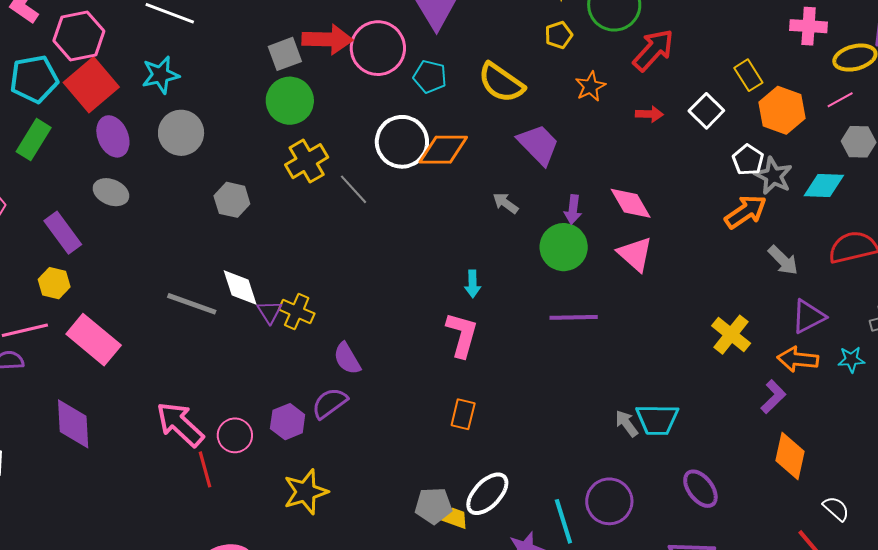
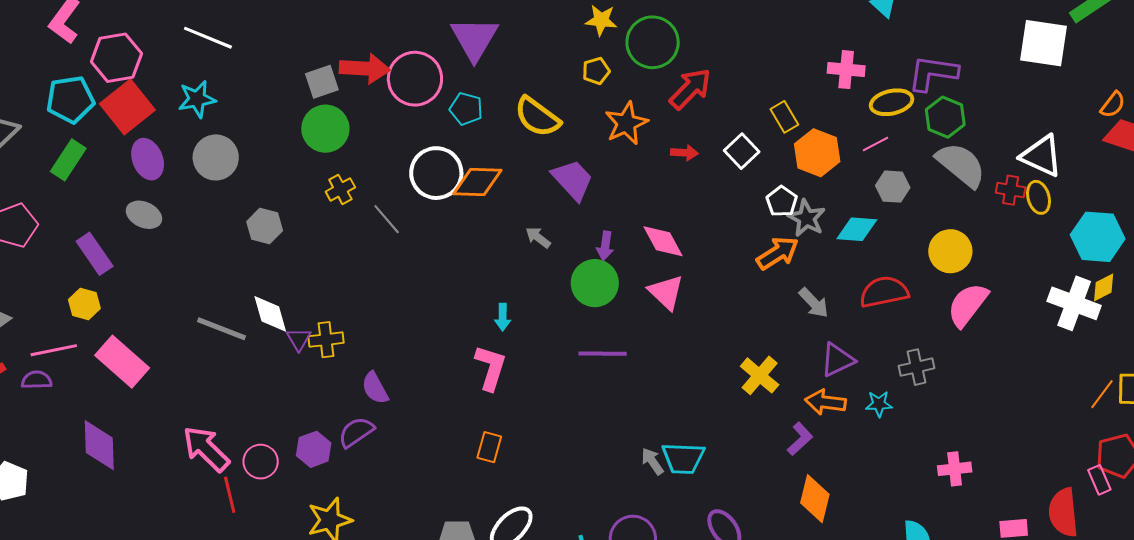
orange star: (590, 86) -> (626, 123), size x1.4
yellow cross: (307, 161) -> (340, 189), size x0.7
yellow cross: (297, 312) -> (326, 340), turned -32

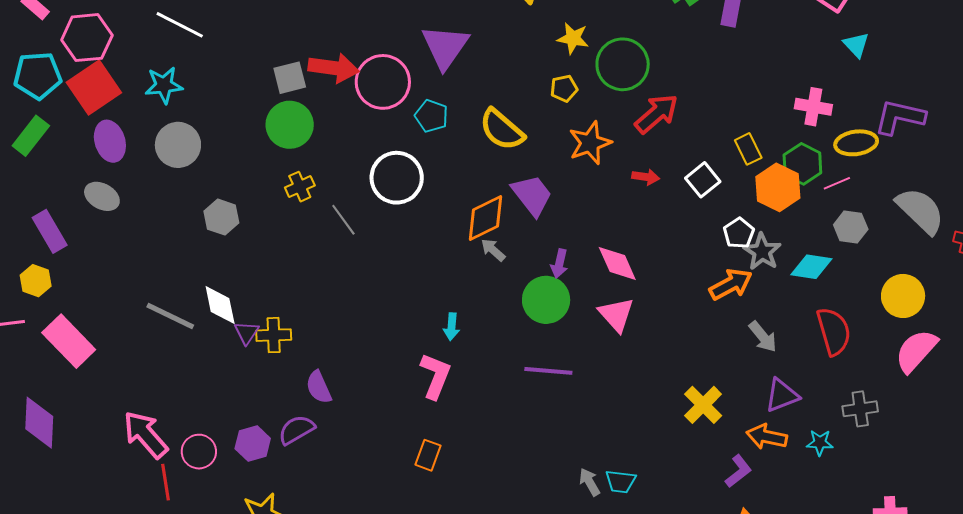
green hexagon: (945, 117) -> (802, 164), moved
orange diamond: (477, 182) -> (485, 218), moved, turned -33
red semicircle: (884, 292) -> (834, 331), turned 81
cyan trapezoid: (683, 458) -> (621, 481), size x0.7

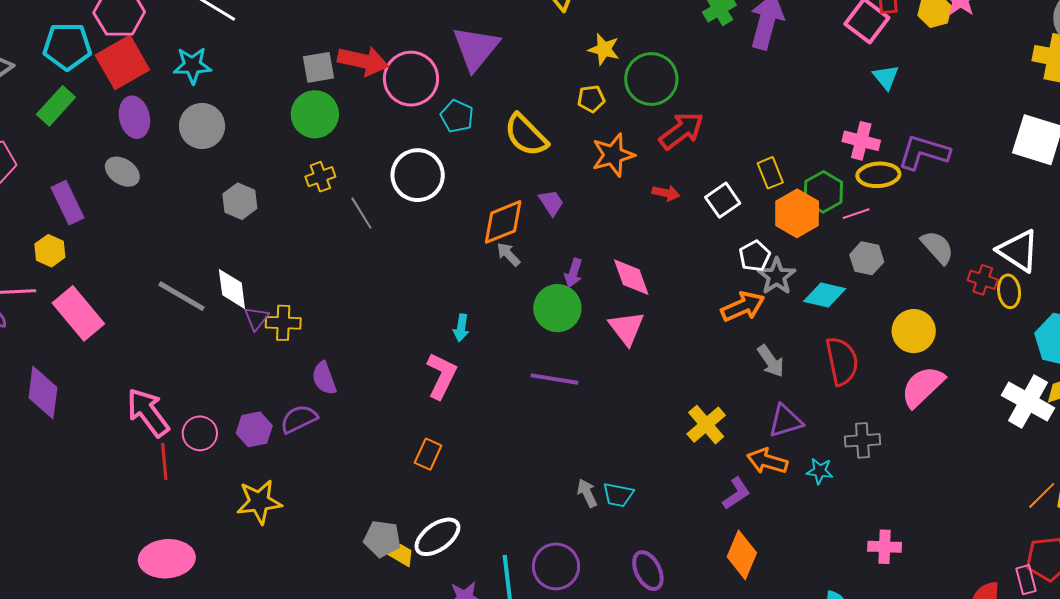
pink cross: (813, 107) -> (861, 141), moved
purple trapezoid: (532, 195) -> (551, 203), size x0.6
gray semicircle: (920, 211) -> (937, 247), size x0.7

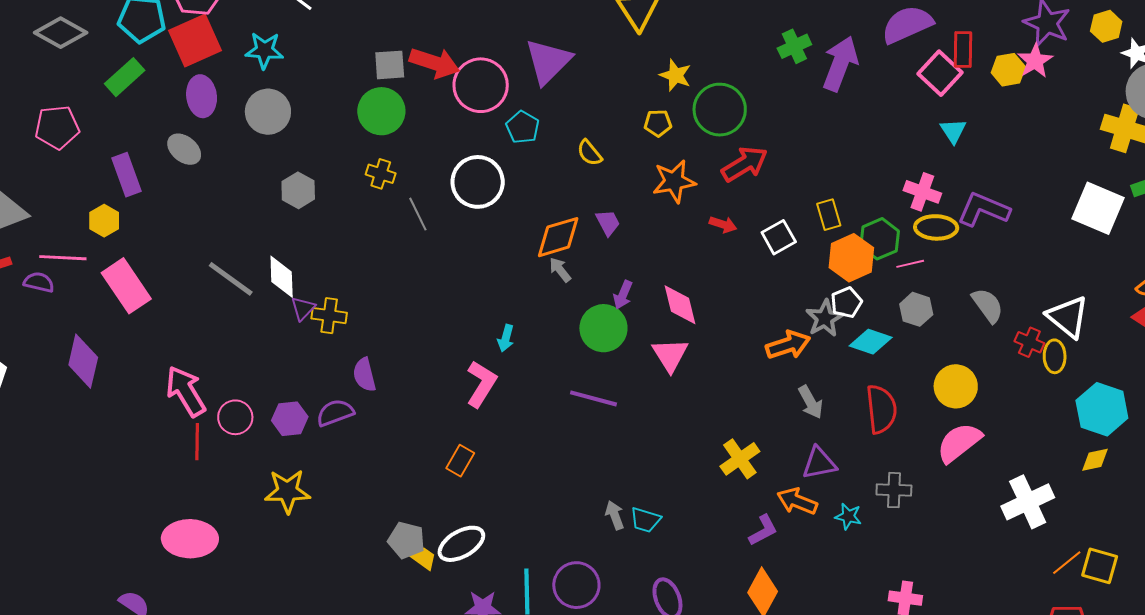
yellow semicircle: (526, 135) -> (589, 153), size x0.6
yellow cross: (320, 177) -> (381, 174), turned 32
white pentagon: (755, 256) -> (846, 302), moved
white cross: (1028, 402) -> (1028, 502), moved, turned 30

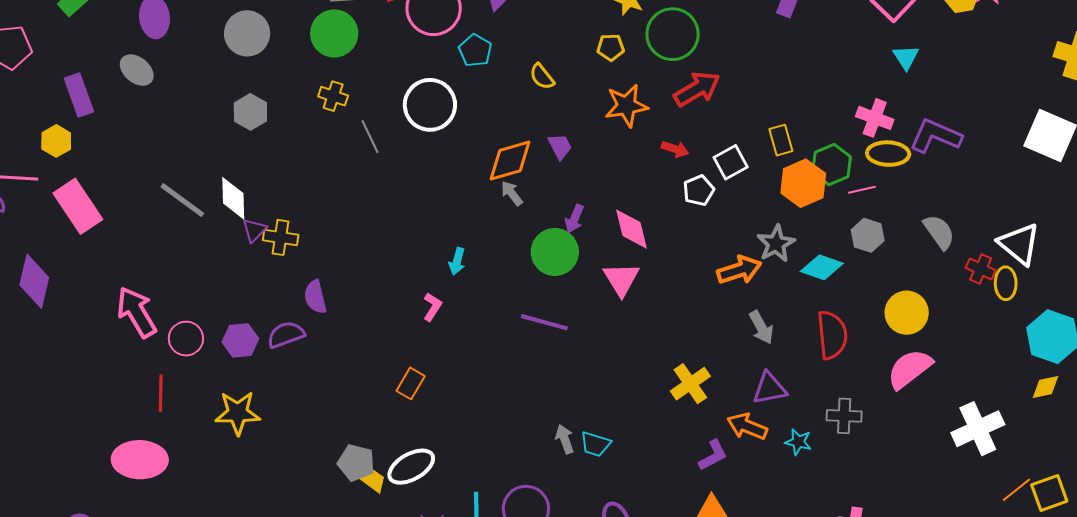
gray circle: (268, 112) -> (247, 33), moved
white pentagon: (846, 302) -> (699, 190), moved
pink L-shape: (481, 384) -> (432, 307), size x0.6
red line: (197, 442) -> (161, 393), moved
yellow square: (1100, 566) -> (1049, 493), turned -36

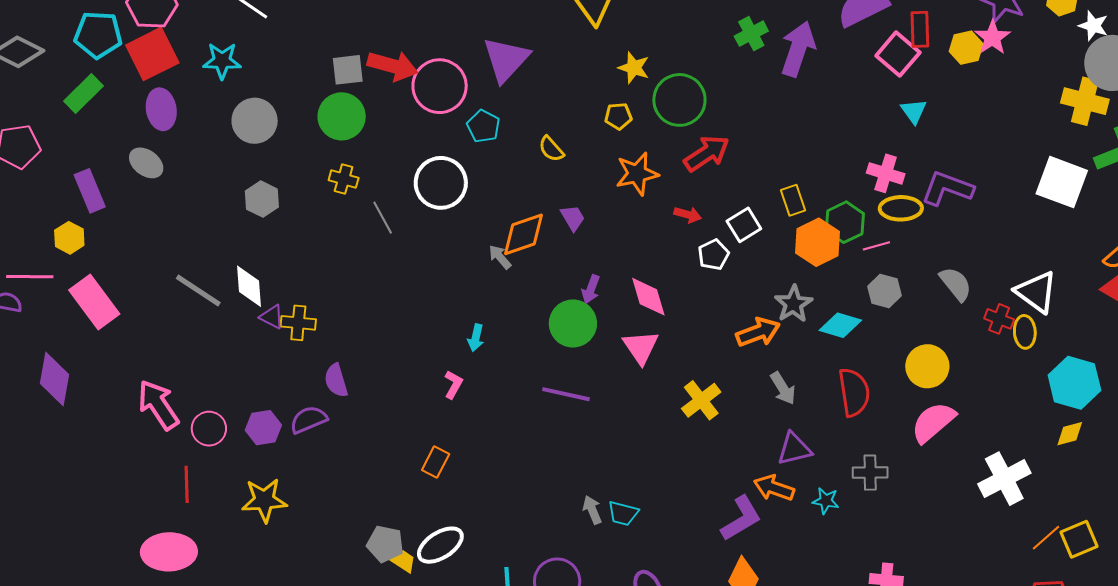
gray arrow: (512, 193) -> (500, 257), moved
purple triangle: (254, 230) -> (272, 317), turned -44
yellow cross: (690, 384) -> (701, 400), moved
purple L-shape: (713, 455) -> (741, 518), size x1.4

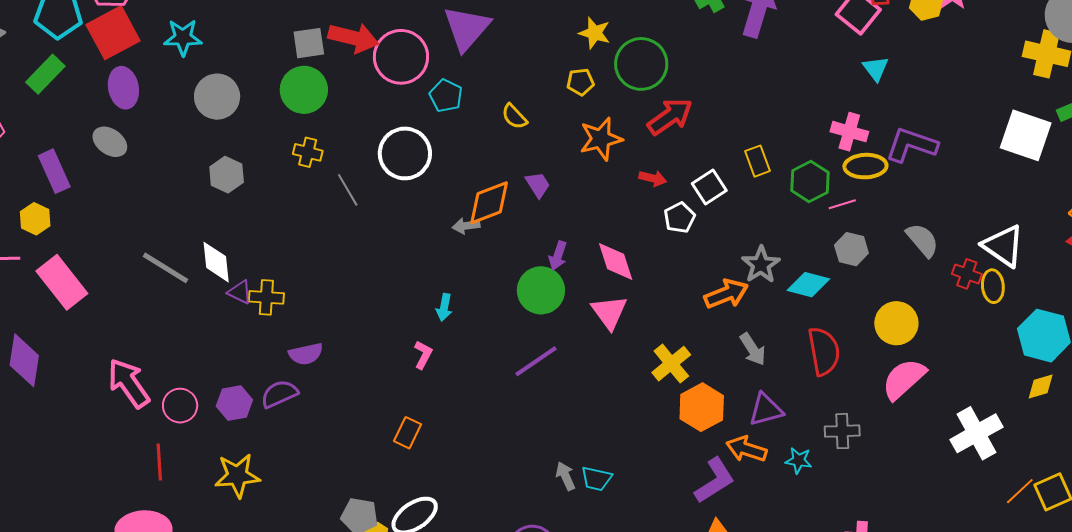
orange hexagon: (817, 242) -> (702, 407), moved
gray arrow: (500, 257) -> (466, 226), turned -56
purple semicircle: (336, 380) -> (306, 354), turned -84
purple line: (566, 394) -> (536, 361), turned -45

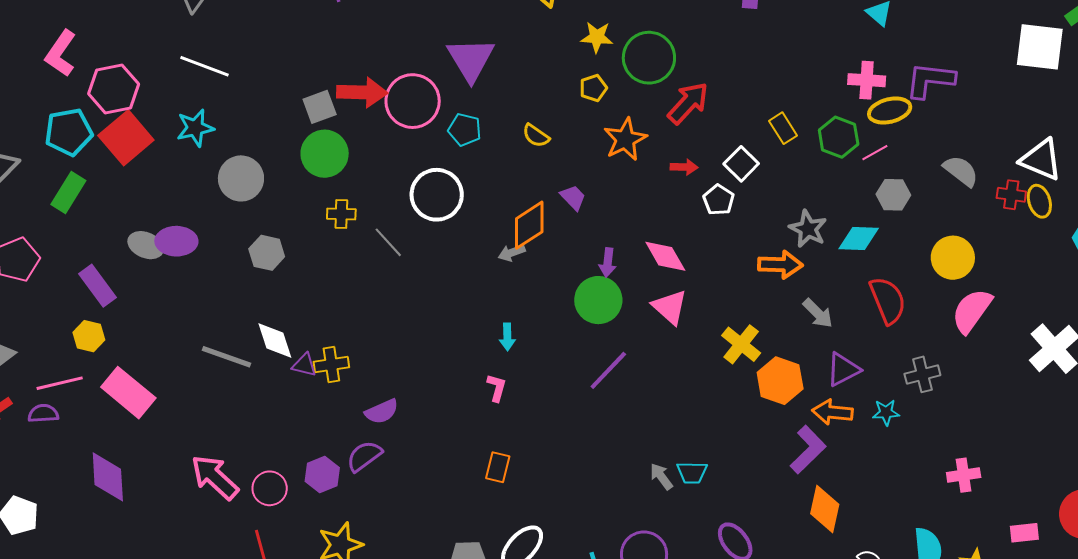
purple ellipse: (123, 88) -> (176, 241), moved, turned -66
orange arrow: (726, 294) -> (780, 265), turned 36

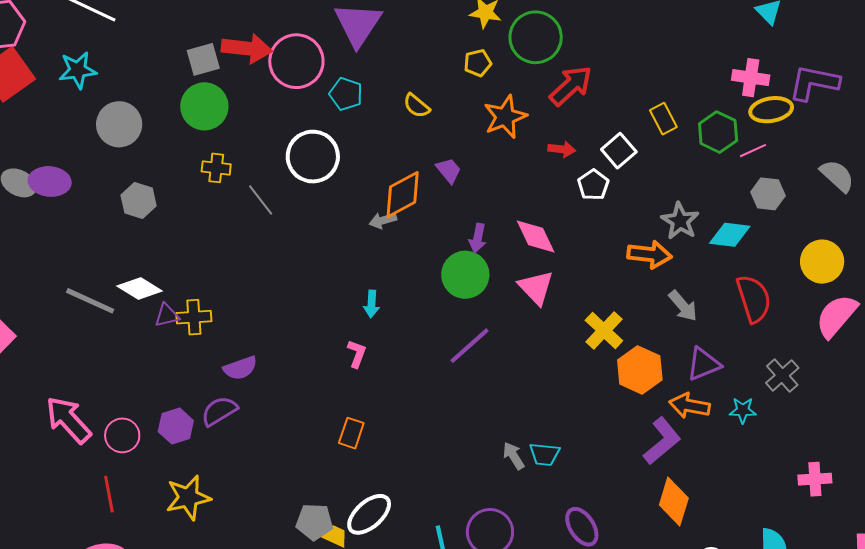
white diamond: (275, 340) -> (140, 289), turned -45
purple triangle: (304, 365) -> (167, 315), turned -32
gray cross: (922, 374) -> (782, 375), turned -32

